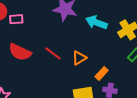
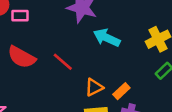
cyan arrow: (96, 22) -> (107, 38), moved
orange triangle: (79, 58) -> (94, 87), moved

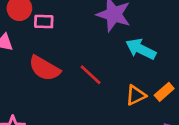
orange triangle: (94, 87) -> (136, 95), moved
orange rectangle: (121, 91) -> (164, 92), moved

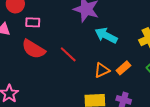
pink rectangle: (44, 22) -> (33, 22), moved

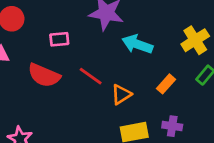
pink rectangle: (33, 22) -> (59, 39), moved
orange triangle: (102, 70) -> (121, 94), moved

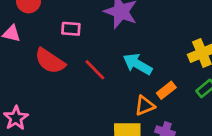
cyan arrow: (137, 44) -> (138, 64), moved
orange triangle: (121, 94) -> (145, 106), moved

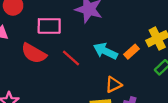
pink rectangle: (71, 29) -> (49, 26), size x1.5
orange rectangle: (166, 90) -> (131, 52), moved

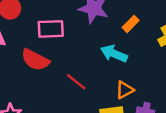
orange rectangle: (131, 52) -> (131, 24), moved
red line: (71, 58) -> (76, 82), moved

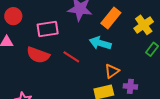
orange rectangle: (131, 24) -> (111, 18), size x1.5
red line: (76, 82) -> (71, 57), moved

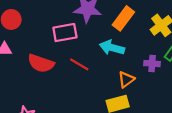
pink rectangle: (48, 29) -> (65, 33), moved
purple cross: (130, 86) -> (152, 64), moved

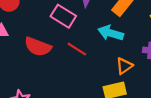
pink rectangle: (65, 33) -> (63, 16), turned 40

